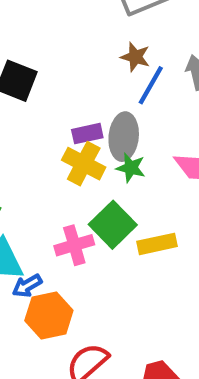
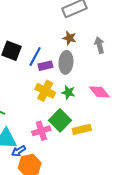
blue line: (151, 85) -> (35, 56), moved
purple rectangle: (87, 134) -> (45, 66), moved
gray ellipse: (124, 137) -> (66, 62), moved

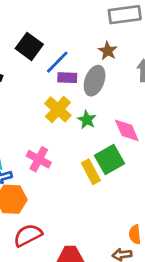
green square: (60, 120) -> (110, 160), moved
yellow rectangle: (82, 129) -> (91, 172), turned 60
pink cross: (41, 131) -> (39, 159), turned 30

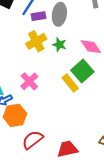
yellow cross: (58, 109) -> (36, 41), turned 30
pink cross: (39, 159) -> (29, 81), turned 30

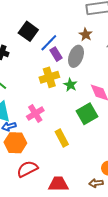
purple rectangle: (38, 16) -> (56, 54), turned 56
yellow rectangle: (70, 83) -> (62, 138), moved

